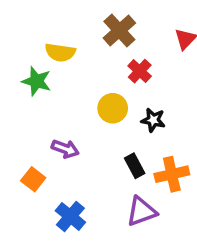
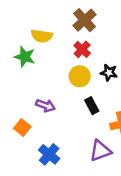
red cross: (140, 71) -> (82, 49), moved
black star: (153, 120) -> (109, 73), moved
black rectangle: (135, 166) -> (92, 106), moved

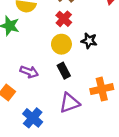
black rectangle: (92, 106) -> (64, 71), moved
purple triangle: (100, 151) -> (70, 103), moved

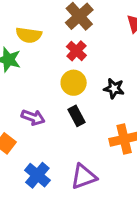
black star: (89, 41) -> (114, 88), moved
purple triangle: (70, 103) -> (84, 177), moved

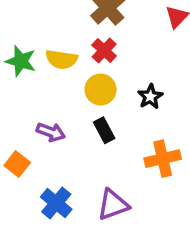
yellow semicircle: (29, 35) -> (62, 59), moved
black star: (114, 88) -> (150, 97), turned 30

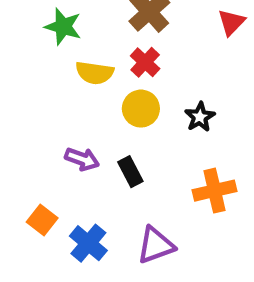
green star: (21, 61) -> (63, 27), moved
black rectangle: (104, 130) -> (130, 172), moved
orange square: (17, 164) -> (42, 220), moved

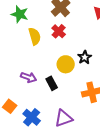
yellow semicircle: (95, 73) -> (35, 36), turned -114
yellow circle: (141, 109) -> (66, 64), moved

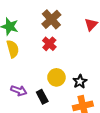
yellow semicircle: (35, 36) -> (13, 49), moved
black star: (85, 57) -> (80, 81), moved

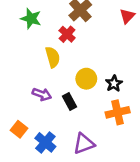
red cross: (49, 44) -> (67, 34), moved
yellow semicircle: (13, 49) -> (53, 57), moved

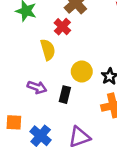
black rectangle: (69, 102) -> (65, 95), turned 42
orange square: (19, 129) -> (14, 122), turned -35

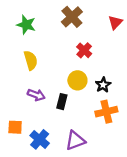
red cross: (62, 27) -> (84, 50), moved
yellow semicircle: (48, 50) -> (31, 60), moved

